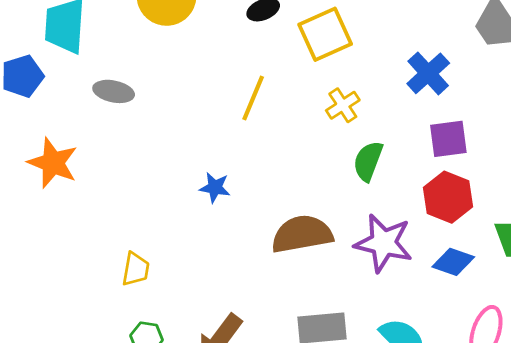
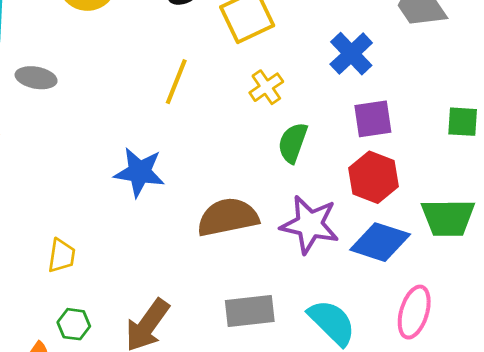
blue star: (215, 188) -> (140, 172), size x1.6
blue diamond: (453, 262) -> (380, 242), size x1.4

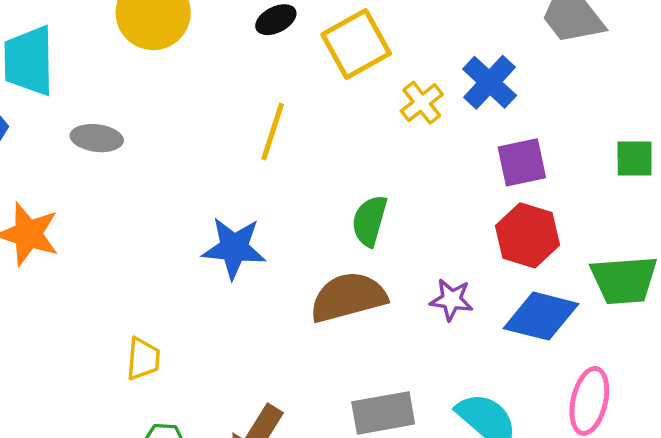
yellow cross: (266, 87) -> (422, 103), moved
green semicircle: (293, 143) -> (370, 221), moved
purple star: (310, 225) -> (451, 300), size x0.6

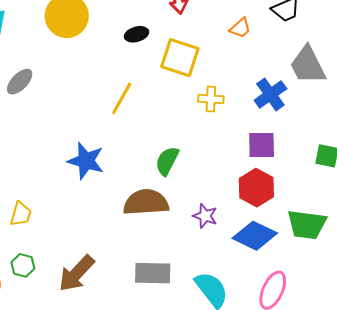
yellow square: (356, 44) -> (180, 58), turned 36
blue cross: (490, 82) -> (270, 94), moved
yellow cross: (422, 103) -> (211, 99), turned 30
gray ellipse: (97, 138) -> (20, 82), turned -64

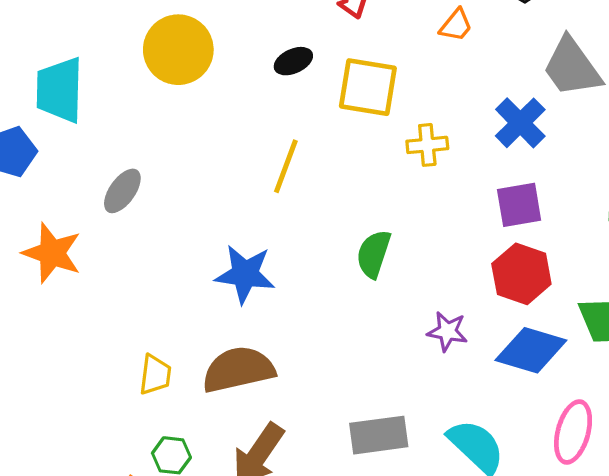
gray ellipse: (20, 82) -> (122, 191), moved
brown semicircle: (146, 202) -> (238, 369), moved

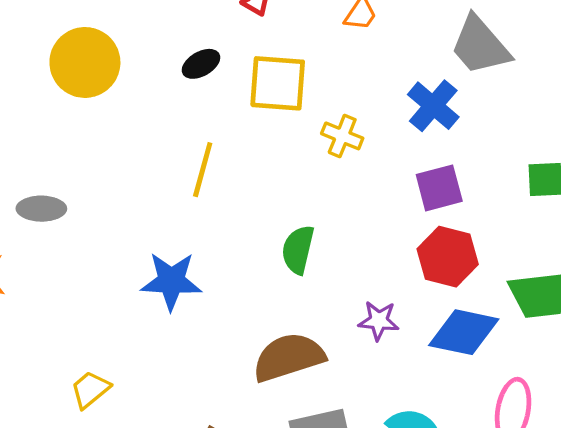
yellow cross: (427, 145) -> (342, 136), turned 33
gray ellipse: (122, 191) -> (41, 209), turned 60
brown semicircle: (238, 369) -> (289, 357), moved
yellow trapezoid: (155, 375) -> (90, 389), turned -132

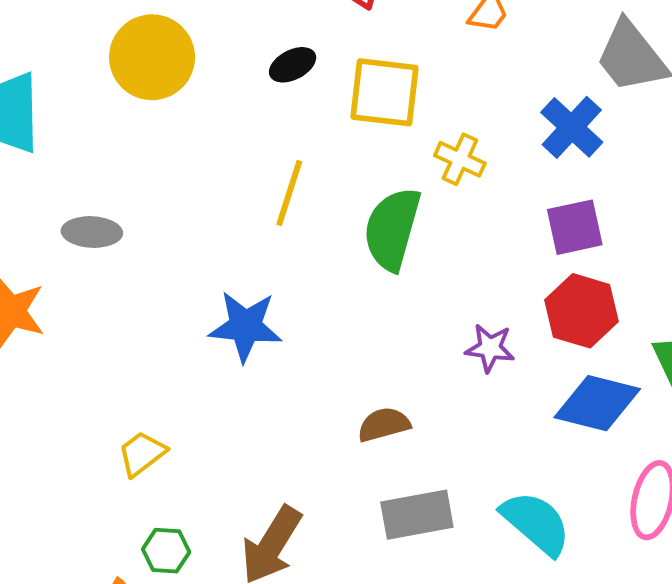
green semicircle: (298, 250) -> (392, 229), moved, size x1.4
purple star: (379, 321) -> (490, 348), moved
brown semicircle: (289, 357) -> (384, 425), size x0.6

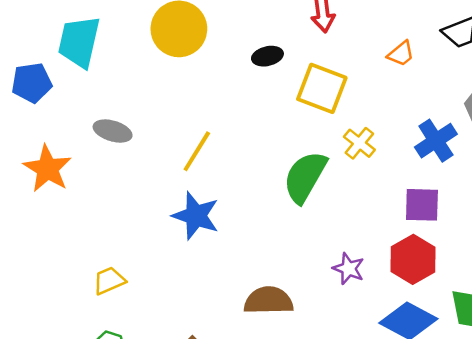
yellow line: (289, 193) -> (197, 151), moved
brown semicircle: (384, 425) -> (268, 301), size x1.4

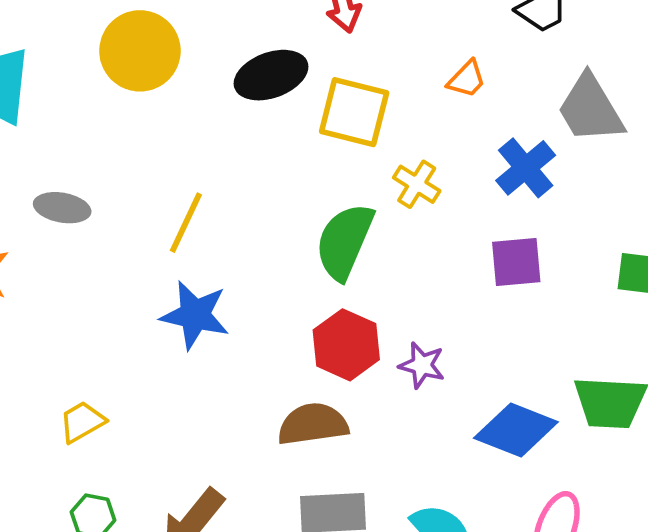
orange trapezoid: (401, 54) -> (467, 79), moved
black ellipse: (267, 56) -> (271, 75), size x1.6
red hexagon: (413, 259) -> (346, 345), moved

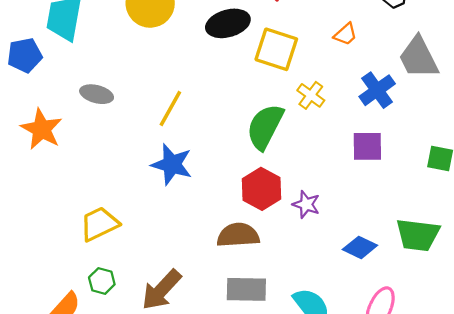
yellow trapezoid: (82, 422) -> (99, 224), size x1.4
blue diamond: (516, 430) -> (360, 247), size x0.7

